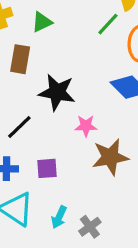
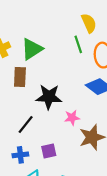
green triangle: (42, 22) -> (32, 49), size x1.5
green line: (108, 24) -> (78, 44), turned -54

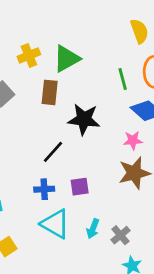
green line: (78, 44) -> (123, 79), moved
pink star: (72, 118) -> (133, 140), moved

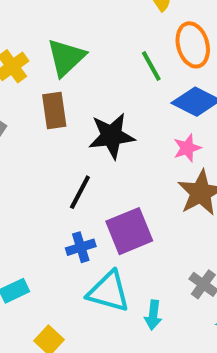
purple square: (80, 187) -> (129, 231), size x1.6
cyan arrow: (93, 229) -> (153, 315), moved

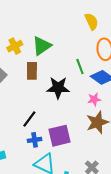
green line: (151, 66) -> (80, 67), moved
black line: (80, 192) -> (29, 119), moved

